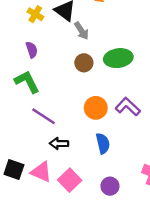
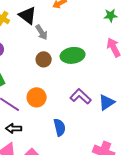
orange circle: (96, 108) -> (37, 97), moved
black arrow: (59, 143) -> (14, 128), moved

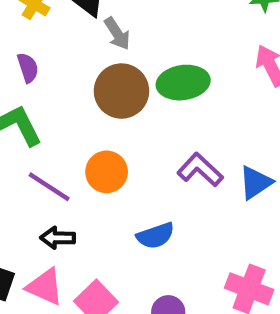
brown circle: (44, 59) -> (121, 91), size x1.6
blue semicircle: (60, 127) -> (155, 236), turned 84

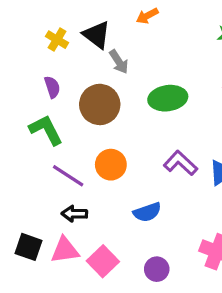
brown circle: (121, 91) -> (100, 104), moved
pink triangle: (45, 287) -> (65, 250), turned -32

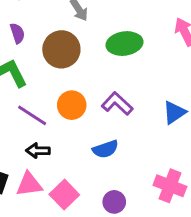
purple L-shape: (180, 163) -> (117, 104), moved

